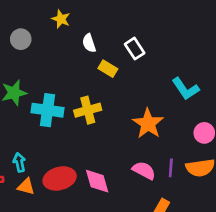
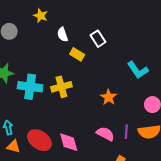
orange star: (148, 124) -> (108, 97), size x0.7
red ellipse: (60, 178) -> (39, 140), turned 50

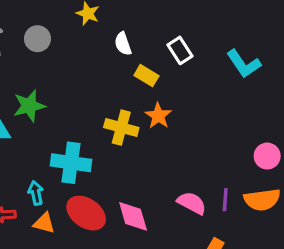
cyan L-shape: (138, 70) -> (244, 64), moved
cyan cross: (30, 87) -> (71, 163), moved
yellow cross: (61, 87) -> (121, 128), turned 30
orange star: (108, 97) -> (158, 116), moved

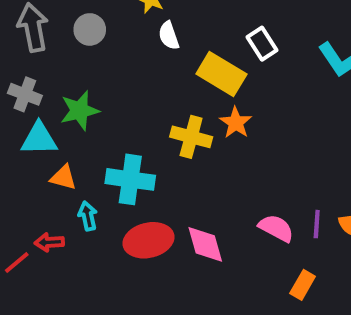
white semicircle: (123, 44) -> (169, 36), moved
yellow rectangle: (146, 76) -> (221, 74), size x1.6
red ellipse: (86, 213) -> (149, 240), turned -48
orange triangle: (44, 223) -> (63, 177), moved

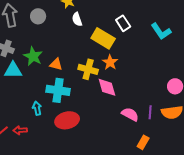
green star: (80, 111) -> (33, 56), turned -30
orange triangle: (63, 177) -> (56, 64), moved
red arrow: (49, 242) -> (20, 130), moved
pink diamond: (205, 244) -> (107, 87), moved

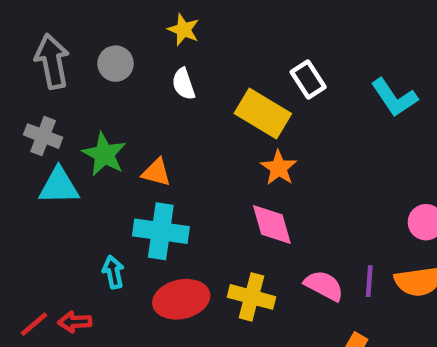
white semicircle: (77, 19) -> (184, 84), moved
yellow cross: (88, 69) -> (251, 297), moved

